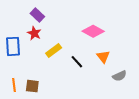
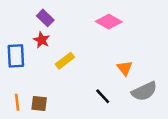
pink diamond: (93, 31) -> (109, 22), moved
black line: (77, 62) -> (103, 96), moved
gray semicircle: (120, 76) -> (144, 91), size x1.5

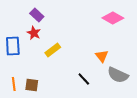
pink diamond: (109, 22) -> (113, 18), moved
gray semicircle: (144, 91) -> (118, 75), turned 50

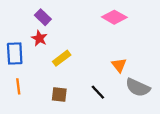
pink diamond: (113, 18) -> (114, 17), moved
orange line: (14, 84) -> (18, 86), moved
brown square: (32, 85) -> (59, 94), moved

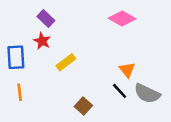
black line: (98, 92) -> (120, 91), moved
brown square: (59, 94) -> (83, 106), moved, turned 35

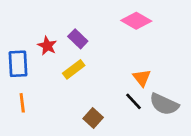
purple rectangle: (46, 19) -> (78, 39), moved

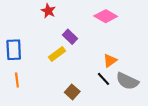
purple rectangle: (78, 39) -> (70, 37), moved
red star: (47, 46) -> (48, 11), moved
orange triangle: (142, 78) -> (110, 61), turned 32

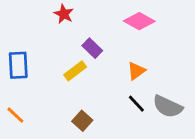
orange triangle: (110, 61) -> (136, 71), moved
orange line: (17, 80) -> (15, 115), moved, turned -40
brown square: (72, 92) -> (82, 121), moved

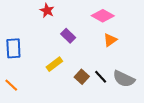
yellow rectangle: (75, 71) -> (54, 64), moved
orange triangle: (136, 71) -> (110, 40), moved
brown square: (82, 121) -> (82, 77), moved

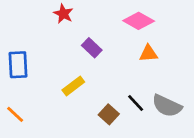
orange triangle: (110, 40) -> (148, 53), turned 32
brown square: (82, 77) -> (109, 114), moved

